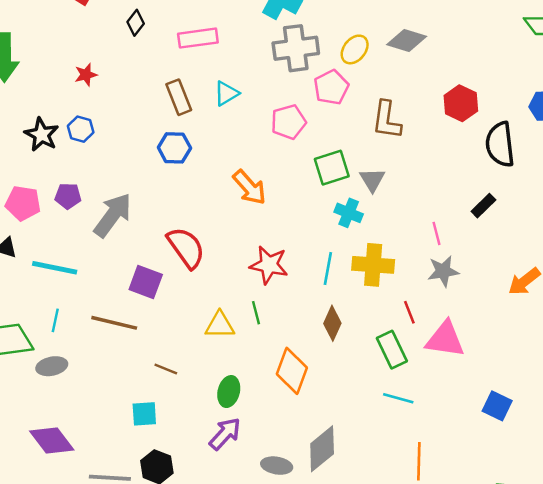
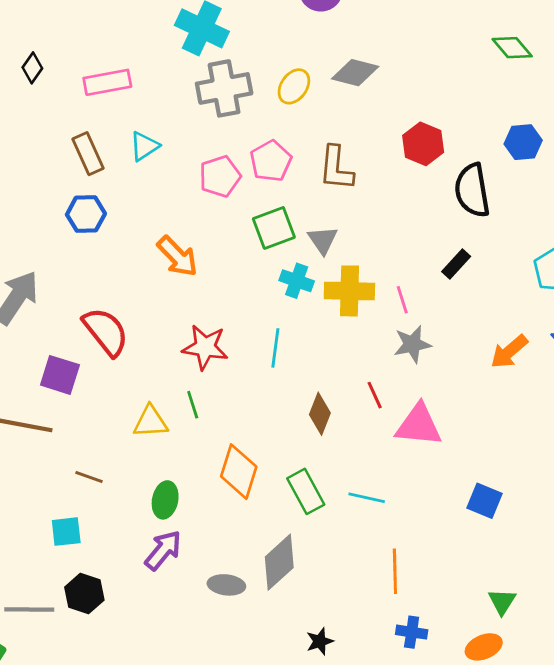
pink pentagon: (331, 87) -> (271, 161), moved
yellow cross: (373, 265) -> (349, 291), moved
brown diamond: (332, 323) -> (320, 414), moved
green rectangle: (392, 350) -> (306, 491), moved

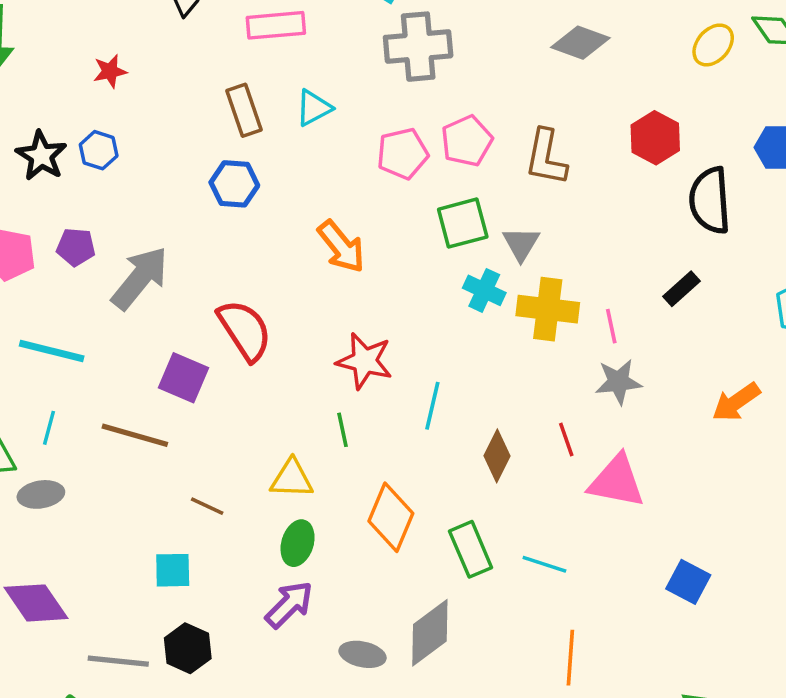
yellow ellipse: (294, 86) -> (713, 45), moved
cyan line: (275, 348) -> (432, 406), moved
yellow triangle: (151, 422) -> (292, 479), moved

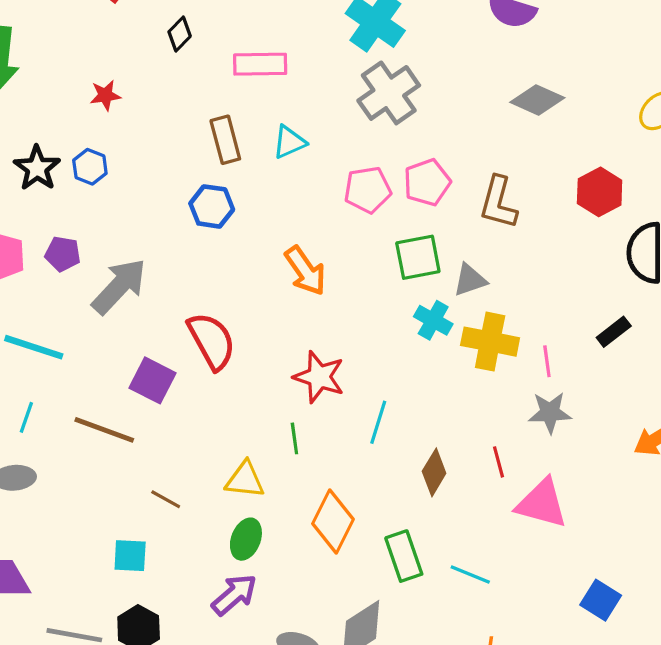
gray cross: (418, 47) -> (389, 93), turned -34
gray triangle: (521, 244) -> (470, 280), turned 36

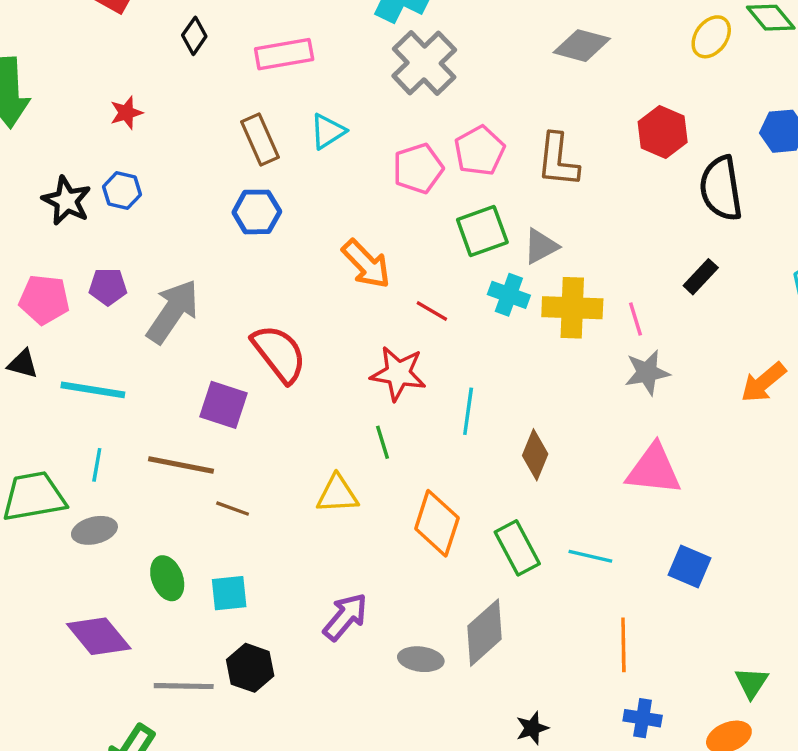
red line: (498, 462) -> (432, 311), moved, turned -36
brown line: (166, 499) -> (233, 509), moved
green ellipse: (246, 539) -> (167, 578), moved, turned -33
blue square: (601, 600) -> (689, 567), moved

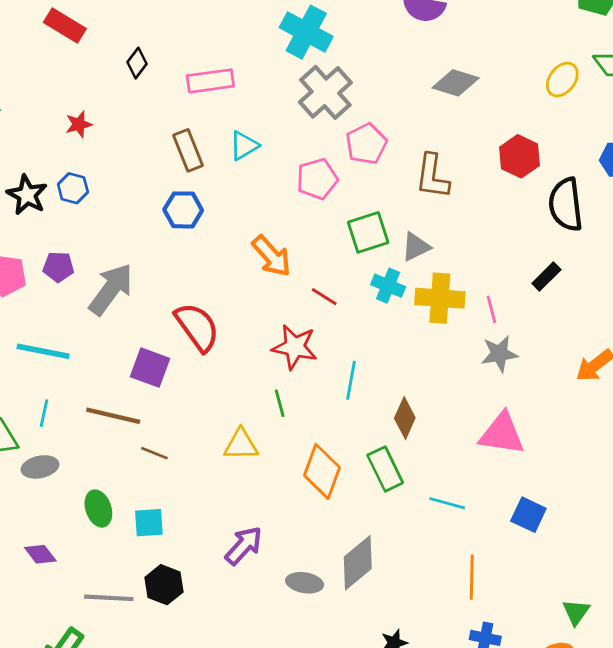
pink pentagon: (479, 151) -> (366, 144), moved
green rectangle: (517, 548) -> (385, 469), moved
purple diamond: (99, 636) -> (40, 554), size x0.6

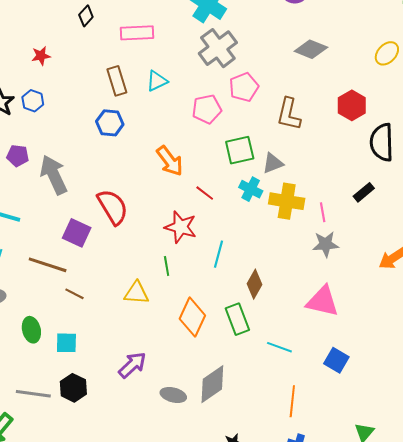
gray arrow: (111, 289) -> (54, 175), turned -66

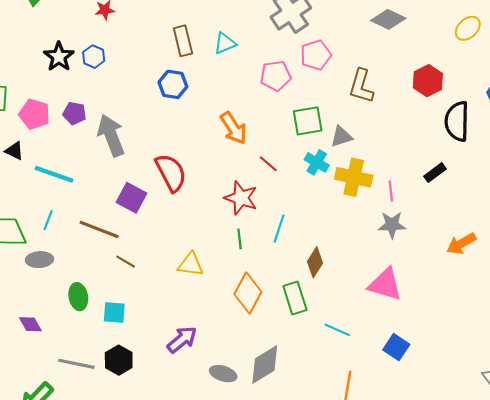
green line: (167, 266) -> (240, 239), moved

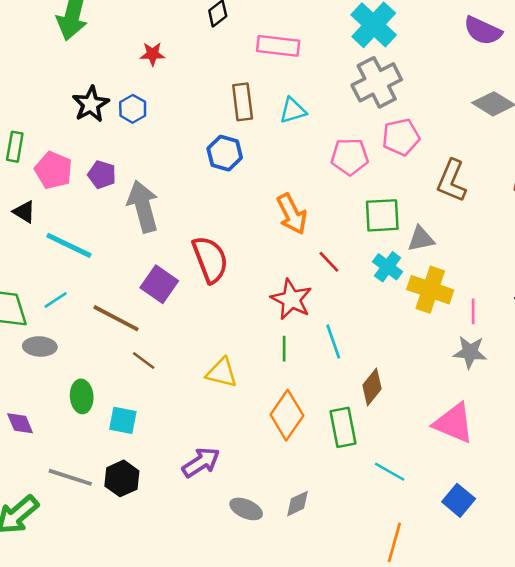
cyan line: (48, 220) -> (56, 300), turned 30
cyan line: (279, 229) -> (333, 342), turned -44
gray diamond: (265, 364) -> (297, 504), size x0.6

